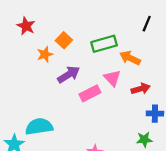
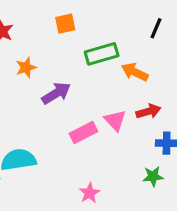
orange square: (64, 40) -> (65, 24), moved, turned 35
pink triangle: (112, 78) -> (115, 120), moved
pink rectangle: (90, 93) -> (83, 133), moved

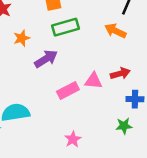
green rectangle: (102, 54) -> (65, 27), moved
orange arrow: (135, 72) -> (115, 31), moved
pink triangle: (115, 120) -> (93, 81), turned -42

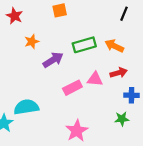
green rectangle: (65, 27) -> (84, 45), moved
orange arrow: (115, 31) -> (114, 46), moved
pink star: (73, 139) -> (77, 131), size x1.5

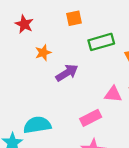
green rectangle: (84, 45) -> (101, 42), moved
pink rectangle: (72, 88) -> (91, 118), moved

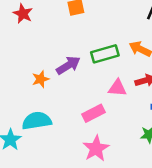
green rectangle: (101, 42) -> (105, 54), moved
orange star: (43, 53) -> (41, 79), moved

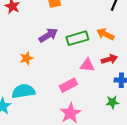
purple arrow: (68, 65) -> (48, 35), moved

